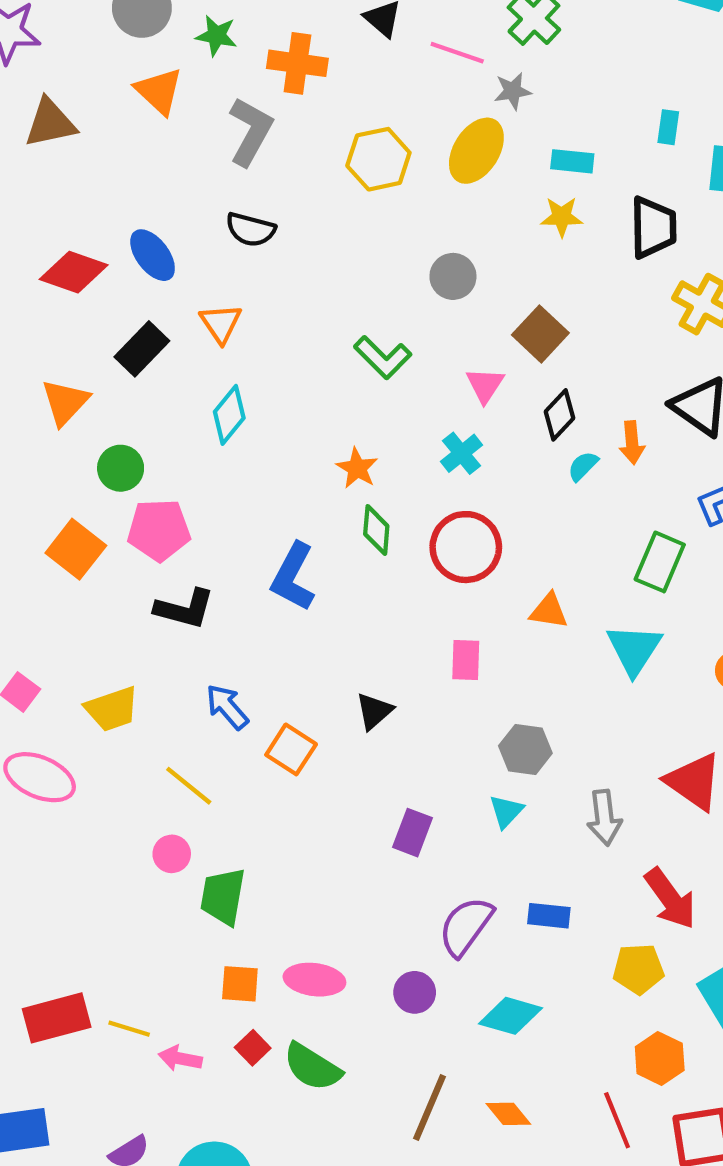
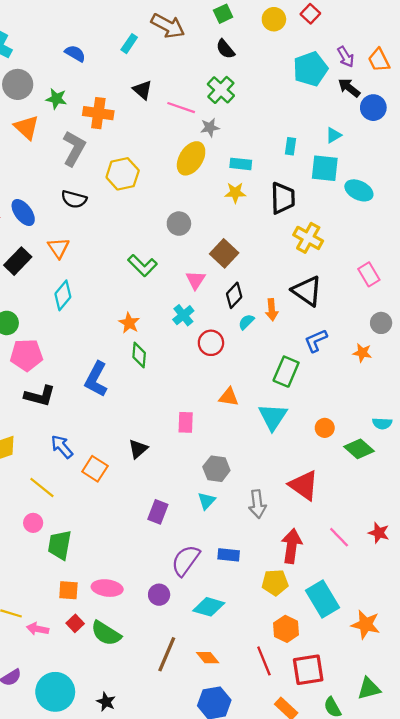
yellow hexagon: (378, 159) -> (123, 174), moved
red circle: (466, 547) -> (211, 343), moved, size x0.7
red arrow: (670, 899) -> (292, 546), turned -136

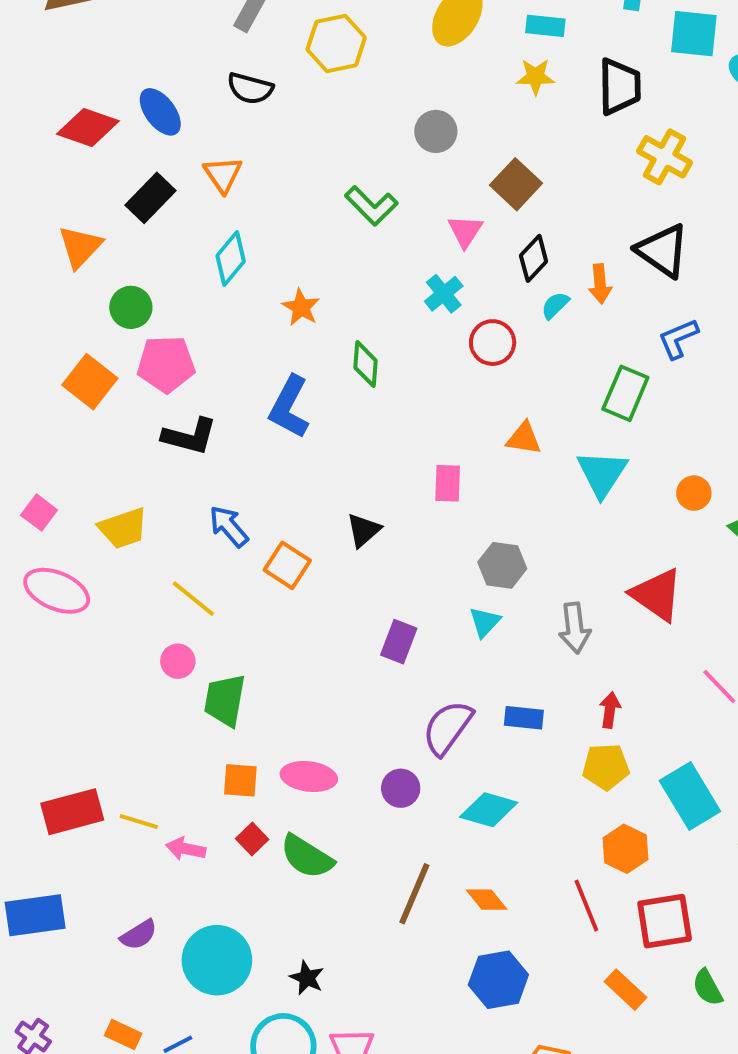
orange star: (129, 323) -> (301, 307), moved
red arrow: (292, 546) -> (610, 710), moved, size x0.6

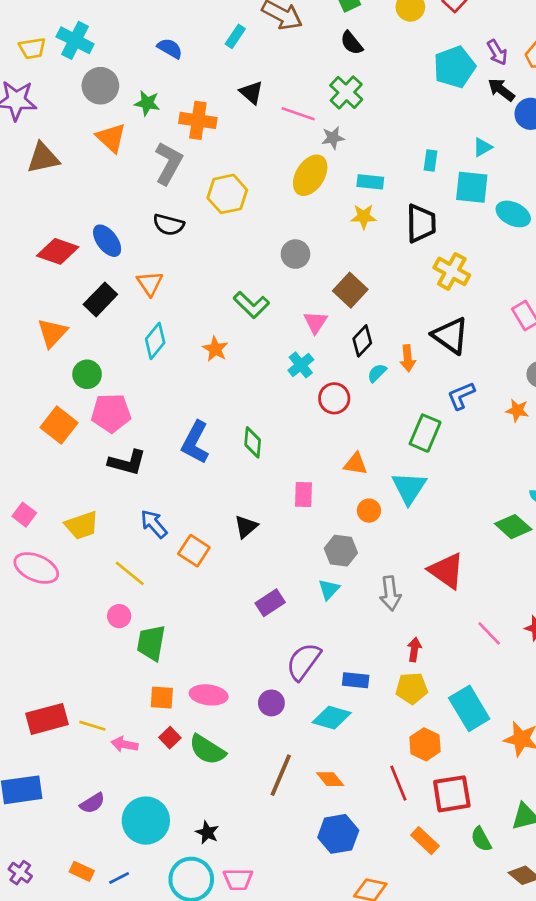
orange star: (301, 307) -> (215, 349), moved
green diamond: (365, 364) -> (253, 442), moved
orange circle: (694, 493) -> (369, 511), moved
purple rectangle: (399, 642) -> (270, 603), turned 36
blue rectangle: (524, 718) -> (356, 680), moved

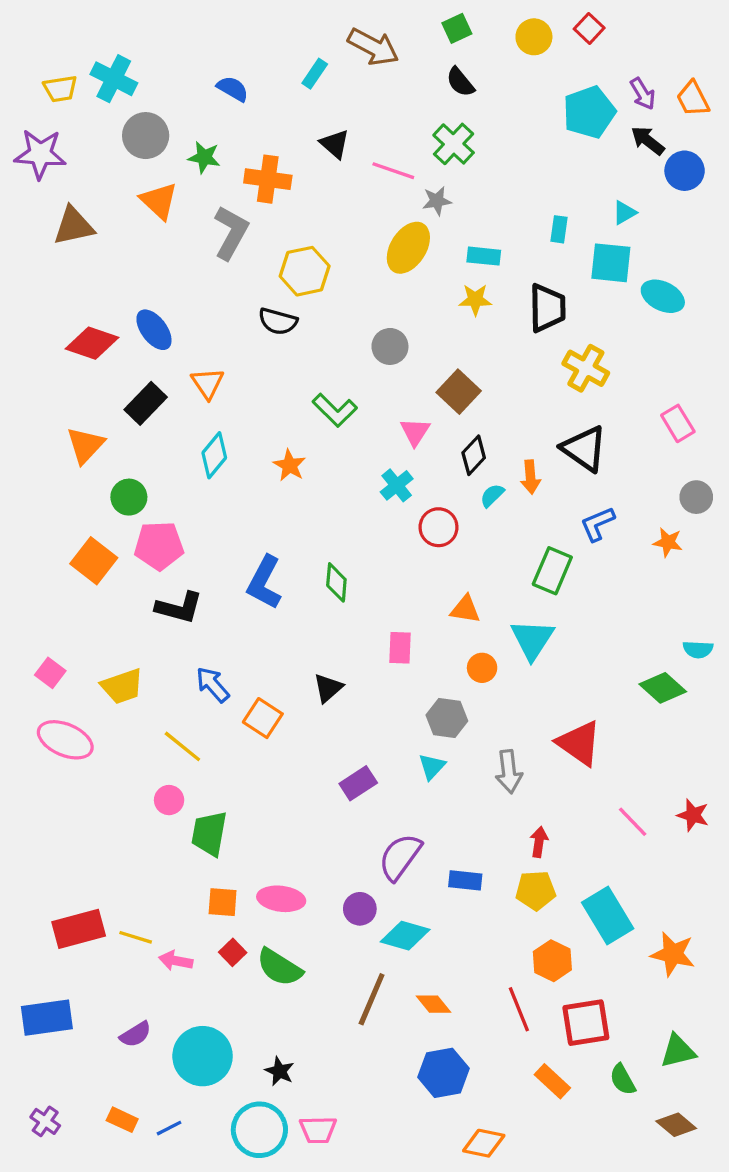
black semicircle: (169, 225) -> (278, 321), moved
cyan diamond: (332, 718) -> (405, 936), moved

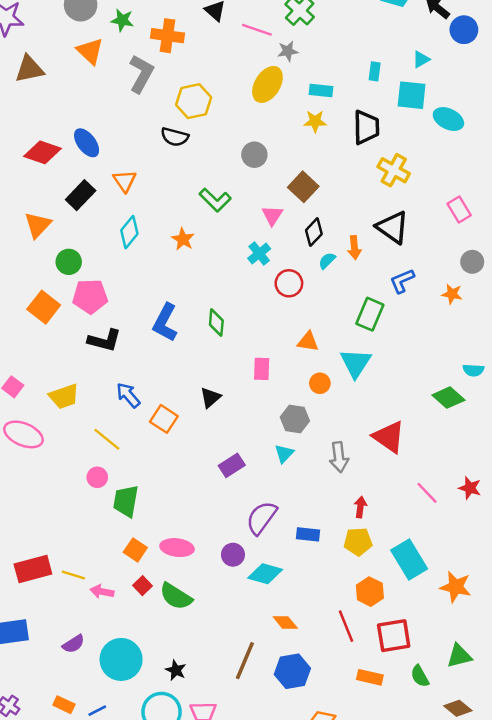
orange square: (223, 902) -> (135, 550), turned 30
brown line: (372, 999) -> (245, 661), moved
orange rectangle: (552, 1081) -> (370, 677), turned -30

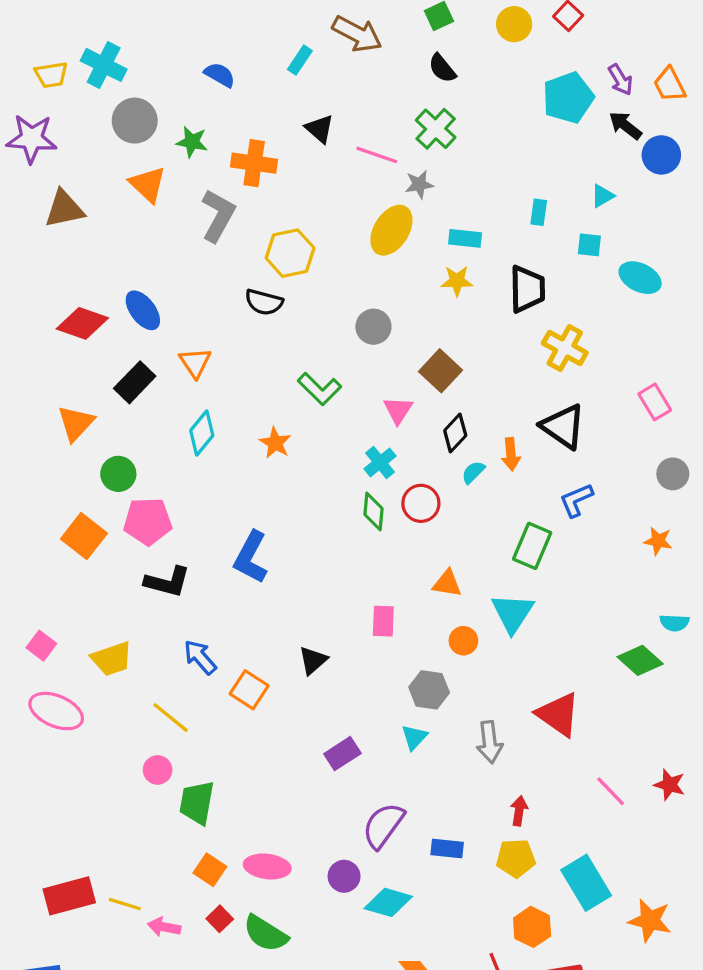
cyan square: (412, 95) -> (589, 245), size x0.6
orange star: (452, 294) -> (658, 541), moved
green diamond: (216, 323) -> (373, 512), moved

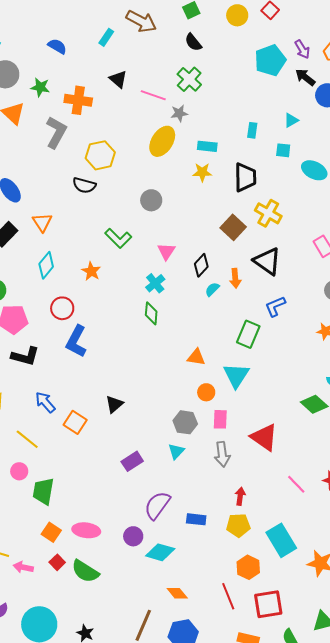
brown square: (441, 371) -> (233, 227), moved
red circle: (421, 503) -> (62, 308), moved
pink rectangle: (383, 621) -> (220, 419), moved

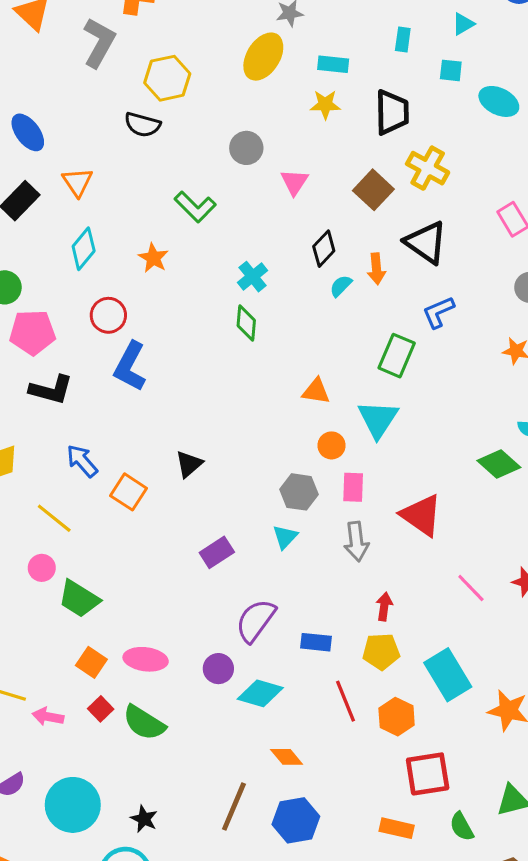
pink triangle: (166, 251) -> (294, 182), moved
green trapezoid: (43, 491) -> (79, 599), turned -68
red line: (228, 596) -> (345, 701), moved

